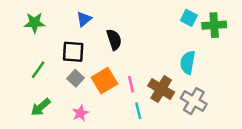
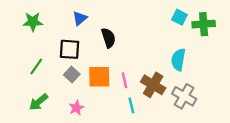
orange square: (104, 81) -> (99, 77), turned 30

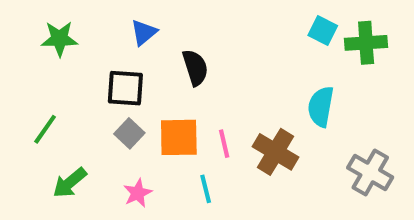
green line: (36, 66) -> (45, 129), moved
gray cross: (184, 96) -> (370, 172), moved
cyan line: (131, 105) -> (206, 189), moved

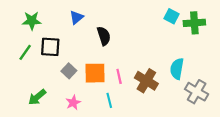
black square: (125, 88) -> (50, 47), moved
cyan semicircle: (321, 107) -> (177, 69), moved
green line: (45, 129) -> (25, 52), moved

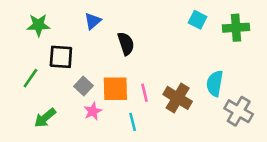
cyan square: (171, 16) -> (198, 20), moved
green line: (25, 52) -> (30, 78), moved
pink star: (73, 103) -> (93, 111), moved

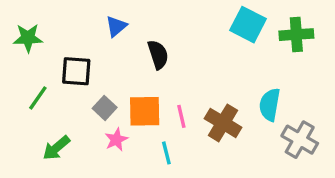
cyan square: (198, 20) -> (248, 25), size x1.5
green star: (38, 25) -> (28, 38), moved

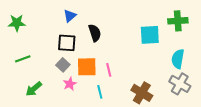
cyan square: (248, 25) -> (150, 35), moved, turned -30
black square: (76, 71) -> (67, 43), moved
green line: (38, 98) -> (23, 59), turned 35
cyan semicircle: (270, 105) -> (178, 59), moved
brown cross: (223, 123) -> (142, 93), moved

